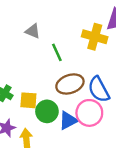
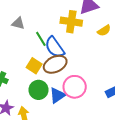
blue semicircle: (99, 89) -> (55, 47), moved
yellow square: (28, 100) -> (34, 66), moved, turned 35

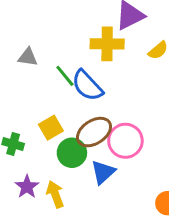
brown ellipse: (55, 64) -> (94, 132), moved
yellow square: (34, 66) -> (51, 128), moved, turned 35
blue triangle: (57, 95) -> (103, 172), moved

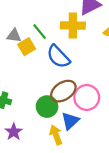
green line: (65, 76) -> (40, 32), moved
yellow square: (51, 128) -> (27, 47), moved
yellow arrow: (55, 194) -> (56, 135), moved

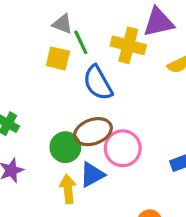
gray triangle: (14, 36) -> (62, 24), moved
yellow square: (27, 47) -> (58, 58), turned 30

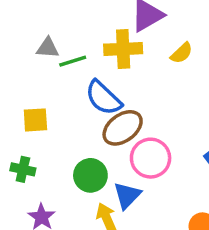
green line: (81, 42) -> (73, 61), turned -65
yellow square: (58, 58) -> (35, 120), moved
brown ellipse: (93, 132) -> (123, 128), moved

